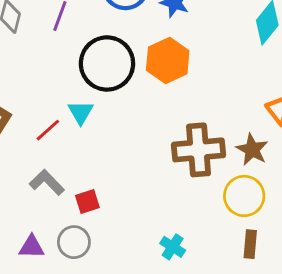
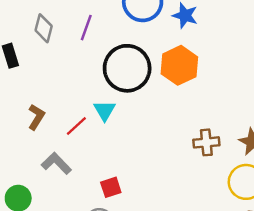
brown cross: (198, 150) -> (206, 142), size x0.6
gray L-shape: (47, 182) -> (56, 163), moved

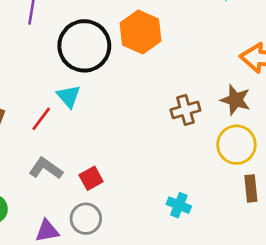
gray L-shape: (56, 163) -> (46, 168), moved

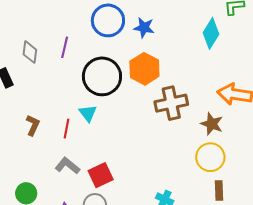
brown cross: (185, 110) -> (171, 103), moved, size x1.5
red line: (41, 119) -> (66, 129), turned -30
red square: (91, 178) -> (101, 175), size x1.4

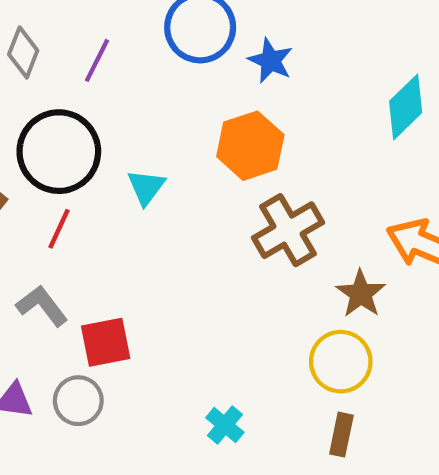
black circle: (102, 76) -> (59, 152), moved
brown cross: (171, 103) -> (288, 230), turned -32
cyan triangle: (88, 113) -> (146, 187), moved

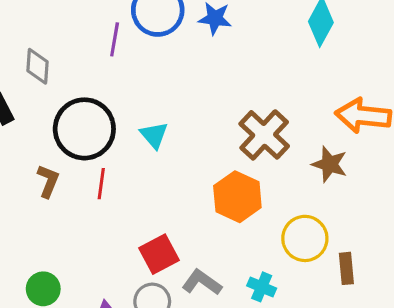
purple line: (97, 60) -> (115, 39), moved
orange hexagon: (250, 146) -> (237, 197), moved
gray L-shape: (42, 306) -> (202, 282), moved
yellow circle: (341, 362) -> (305, 238), moved

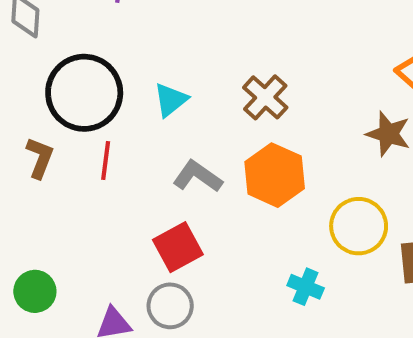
cyan triangle: (154, 135) -> (171, 100), turned 32
brown cross: (264, 135) -> (265, 97), moved, size x0.7
gray L-shape: (202, 282) -> (198, 176), moved

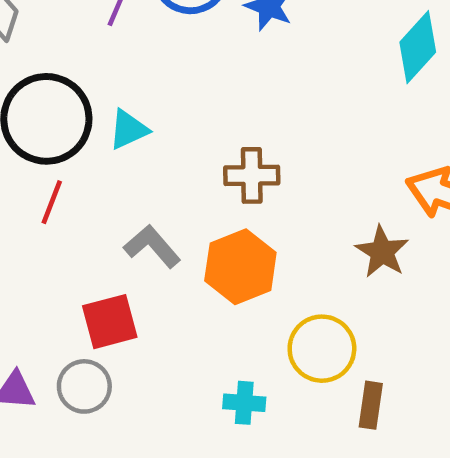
brown cross: (265, 97) -> (252, 175), turned 33
cyan triangle: (171, 100) -> (128, 130), moved
cyan cross: (306, 287) -> (244, 403), turned -32

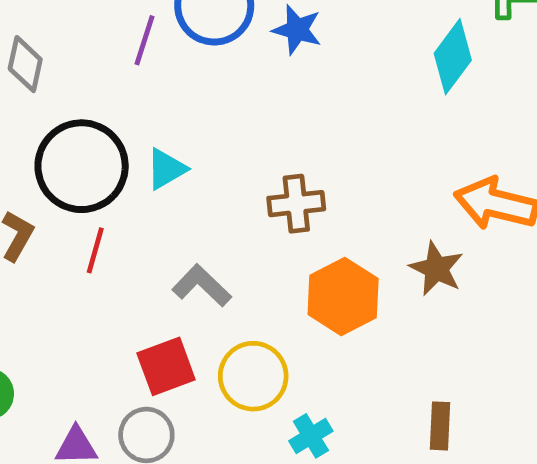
orange hexagon: (240, 267) -> (343, 297), moved
yellow circle: (322, 349) -> (253, 376), moved
cyan cross: (244, 403) -> (311, 436), turned -30

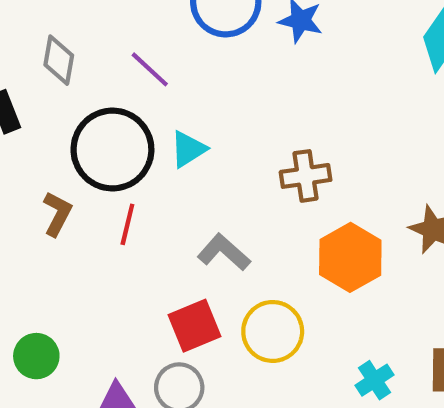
purple line: (145, 40) -> (150, 69), moved, turned -63
cyan cross: (311, 436) -> (374, 380), moved

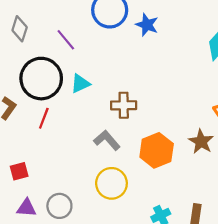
brown cross: (306, 176) -> (124, 105), moved
gray L-shape: (224, 252) -> (107, 140), moved
red square: (194, 326) -> (19, 171), moved, size x0.7

